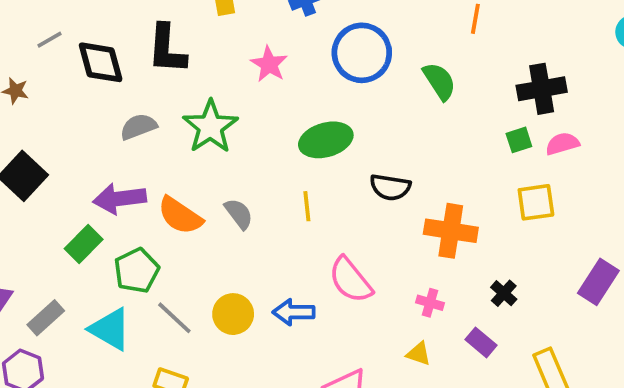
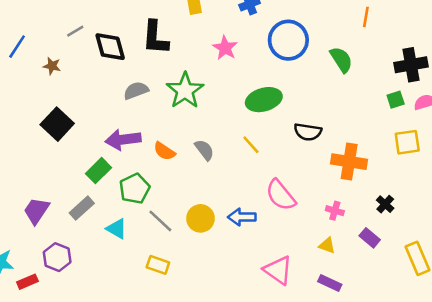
yellow line: (307, 206) -> (251, 145), turned -36
orange semicircle: (180, 216) -> (164, 151), size x0.7
gray rectangle: (46, 318) -> (82, 208), moved
cyan triangle: (110, 329) -> (117, 229), size x0.7

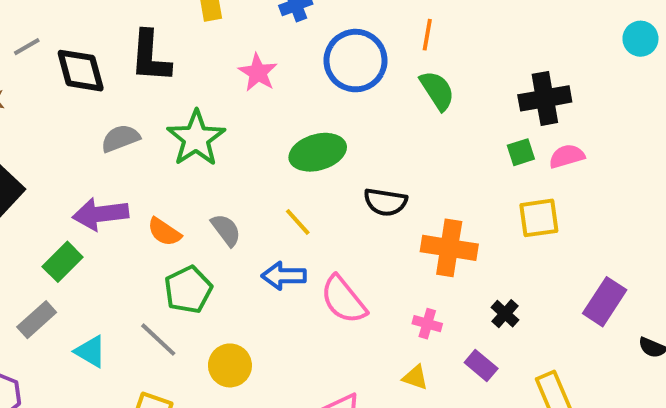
orange line: (366, 17) -> (427, 35), moved
green pentagon: (135, 189) -> (188, 290), moved
blue arrow: (242, 217) -> (284, 276), moved
yellow circle: (201, 218) -> (230, 365), moved

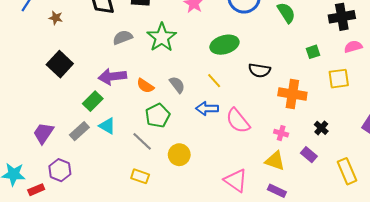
green square: (521, 152) -> (313, 52), moved
cyan triangle: (90, 351) -> (107, 126), moved
yellow triangle: (415, 377) -> (275, 161), size x1.5

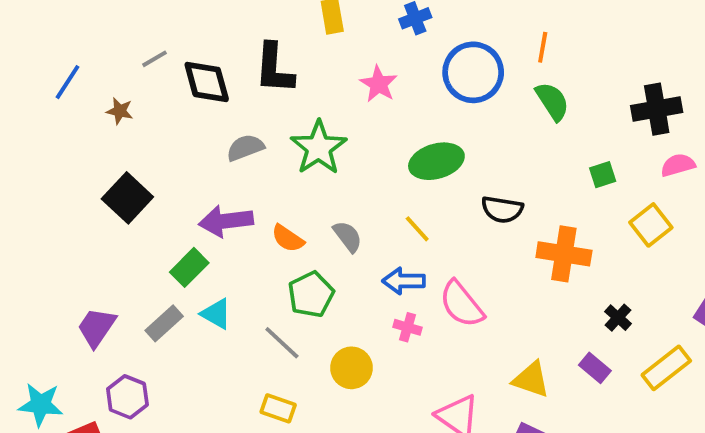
yellow square: (339, 79) -> (651, 225), turned -30
pink cross: (281, 133) -> (408, 327), moved
yellow rectangle: (347, 171) -> (666, 368), moved, turned 75

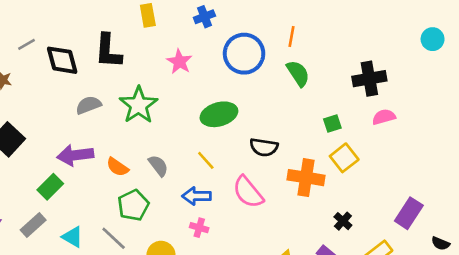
yellow square: (651, 225) -> (344, 158), moved
pink semicircle: (462, 304) -> (248, 192), moved
cyan triangle: (216, 314) -> (73, 237), moved

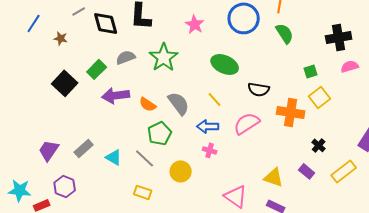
green ellipse: (219, 114) -> (225, 64), turned 40
gray semicircle: (158, 166) -> (179, 103), size x1.4
green rectangle: (50, 187) -> (97, 69), moved
pink semicircle: (248, 192) -> (247, 123), turned 96

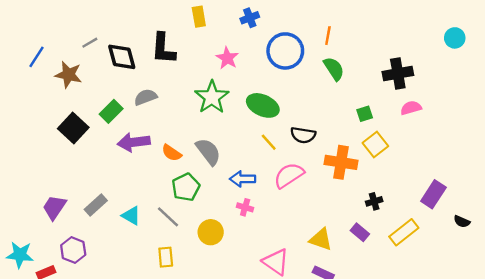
brown star: (61, 38) -> (68, 75), size x1.6
green star: (164, 57) -> (212, 97), moved
yellow line: (215, 99) -> (269, 142), moved
black cross: (319, 145) -> (374, 201), turned 32
yellow rectangle: (143, 192) -> (166, 257), turned 66

